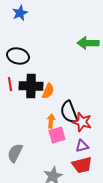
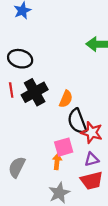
black cross: (31, 86) -> (35, 92), turned -30
orange semicircle: (48, 91) -> (66, 99), moved
orange arrow: (51, 121) -> (57, 162), moved

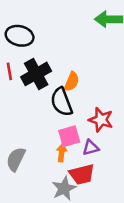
black semicircle: (77, 121) -> (62, 102), moved
purple triangle: (92, 159) -> (91, 148), moved
red trapezoid: (92, 181) -> (82, 174), moved

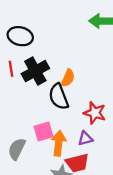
pink square: (69, 136) -> (43, 132), moved
orange arrow: (62, 153) -> (59, 143), size x1.5

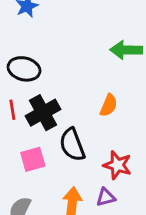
orange semicircle: (68, 78) -> (109, 105), moved
pink square: (43, 132) -> (33, 159), moved

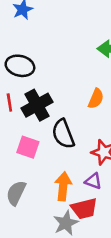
pink square: (33, 159) -> (28, 147), turned 35
purple triangle: (106, 197) -> (93, 181), turned 36

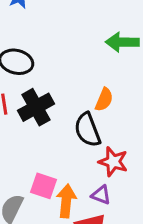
black semicircle: (63, 134) -> (87, 130), moved
pink square: (28, 147) -> (44, 186), moved

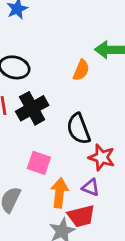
orange semicircle: (104, 100) -> (81, 70), moved
pink square: (44, 186) -> (39, 163), moved

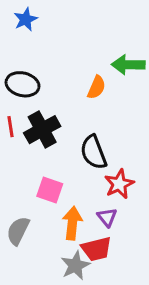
red star: (102, 157) -> (119, 184), turned 30
purple triangle: (91, 187) -> (107, 217), turned 30

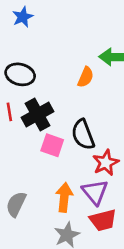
pink square: (50, 190) -> (52, 145), moved
purple triangle: (107, 217) -> (95, 192), size x1.5
red trapezoid: (97, 249) -> (103, 220), moved

